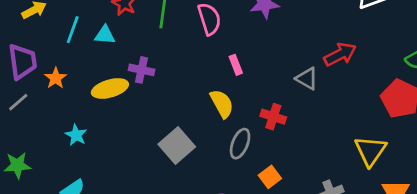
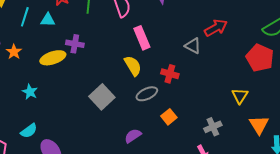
pink rectangle: (236, 65) -> (142, 38), size x1.6
gray ellipse: (240, 144) -> (147, 94), turned 45
yellow triangle: (370, 151) -> (240, 96), size x0.7

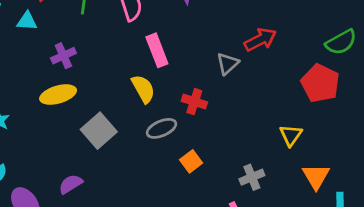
purple cross: (75, 44) -> (63, 56), turned -36
gray triangle: (193, 46) -> (228, 64), turned 48
yellow ellipse: (53, 58) -> (58, 95), moved
purple semicircle: (133, 136) -> (71, 184), moved

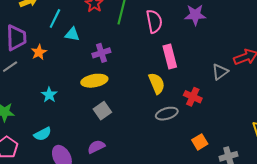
cyan triangle: (27, 21) -> (72, 34), moved
gray square: (99, 131) -> (102, 111), moved, size x0.7
orange square: (191, 161) -> (200, 142), moved

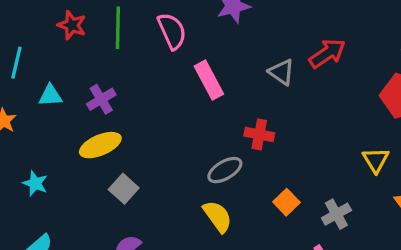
cyan triangle: (72, 34) -> (50, 96), moved
gray triangle: (220, 72) -> (282, 72), moved, turned -36
yellow semicircle: (157, 83) -> (218, 216), moved

